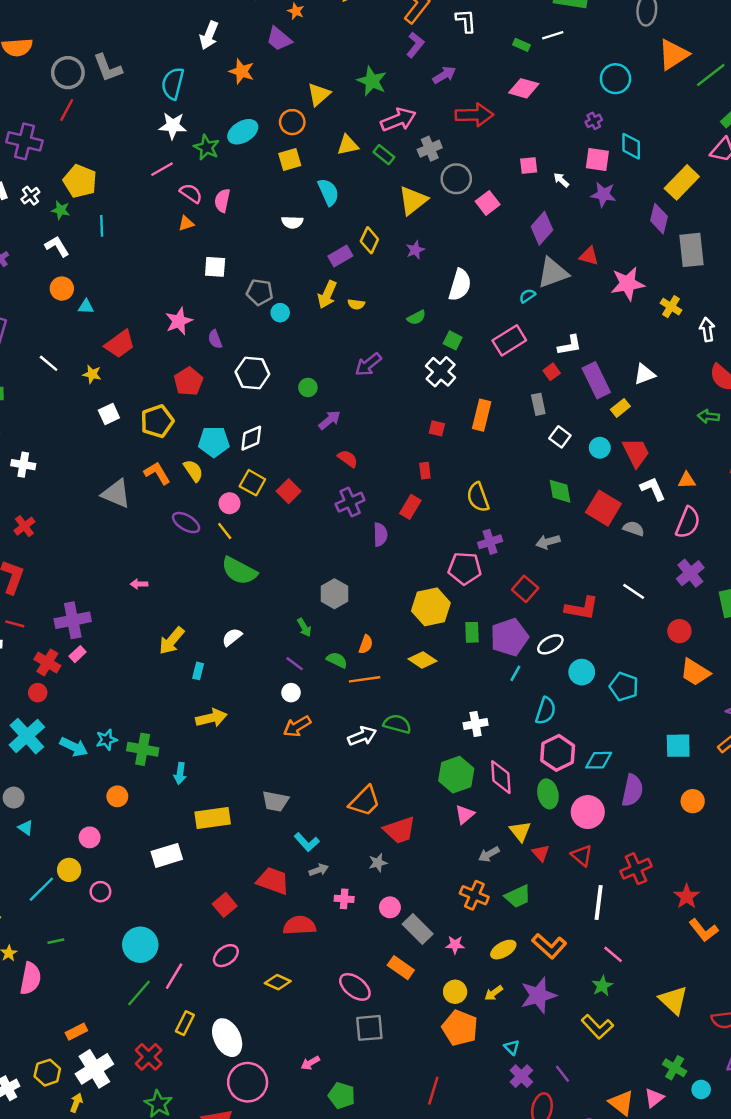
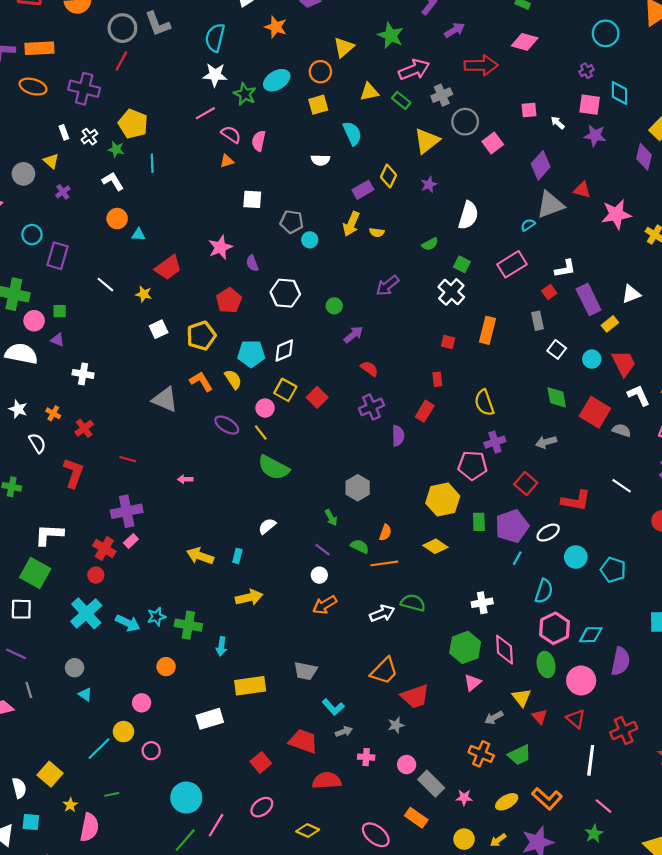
red line: (15, 624) -> (128, 459), moved
yellow arrow: (172, 641) -> (200, 556), moved, turned 70

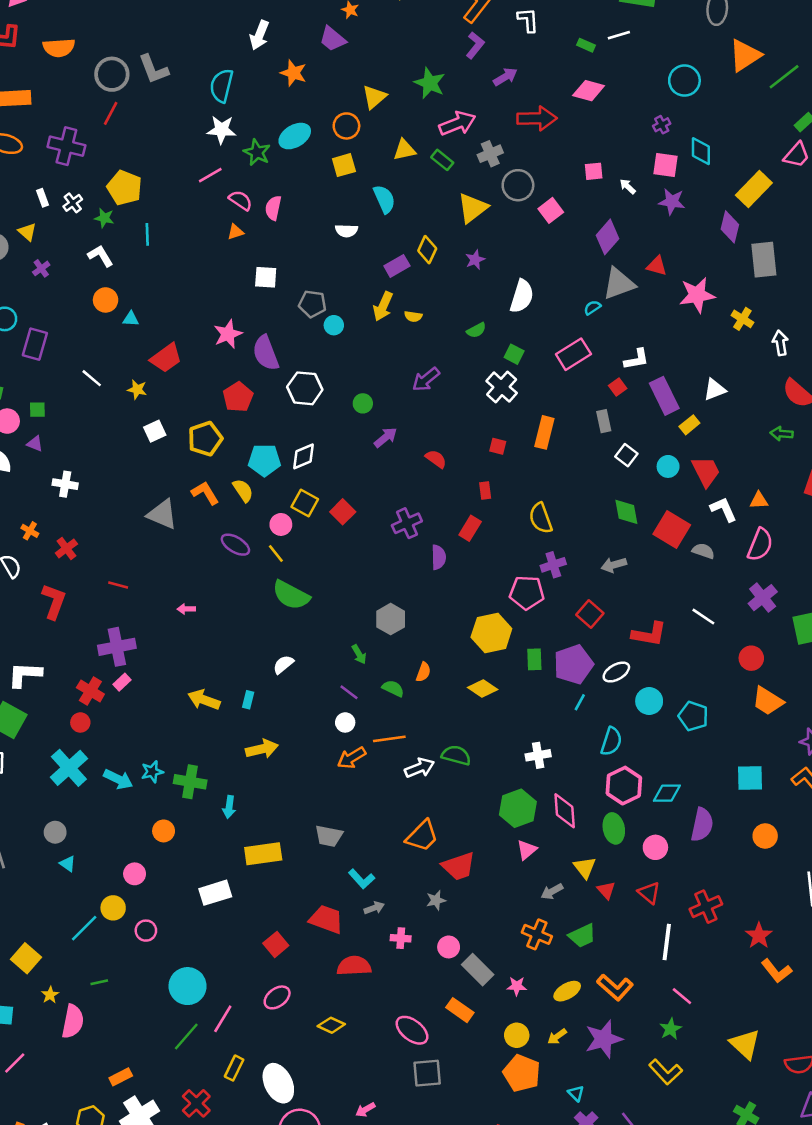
purple semicircle: (252, 263) -> (266, 353), size x1.8
red semicircle: (369, 369) -> (436, 459), moved
orange line: (384, 563) -> (389, 739), moved
pink circle: (581, 680) -> (655, 847), size x0.7

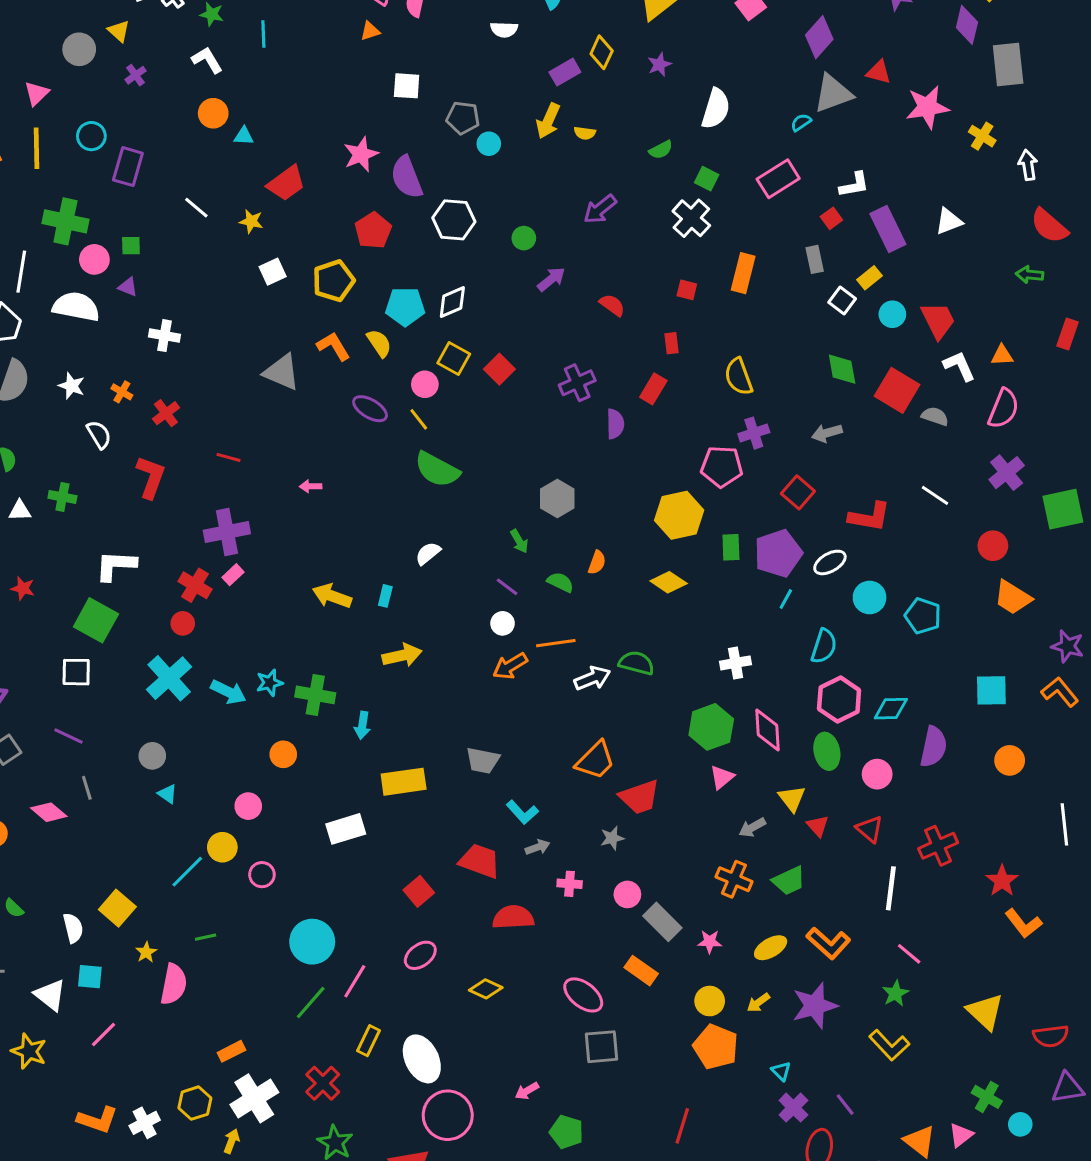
yellow rectangle: (689, 425) -> (870, 278), moved

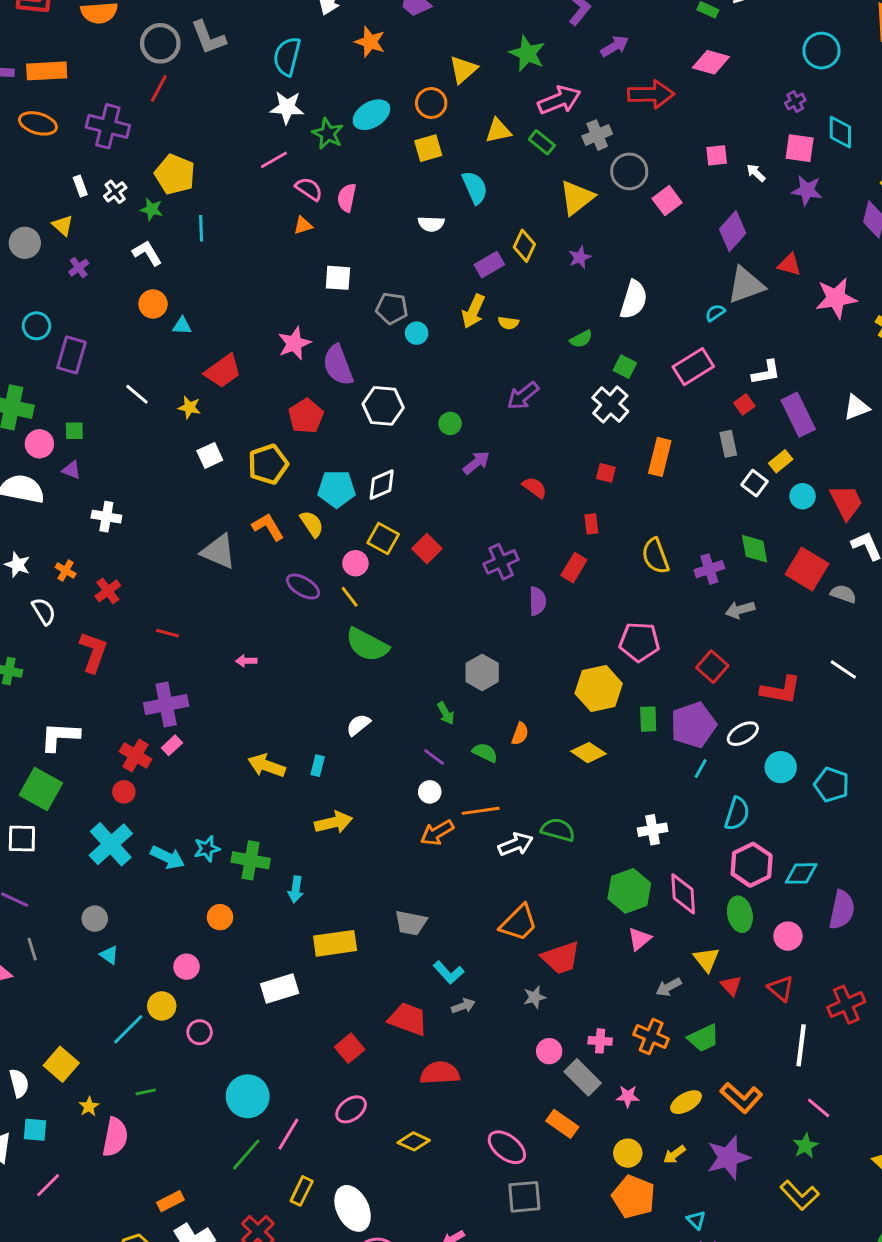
purple cross: (754, 433) -> (709, 569), moved
pink cross: (570, 884) -> (600, 1041), moved

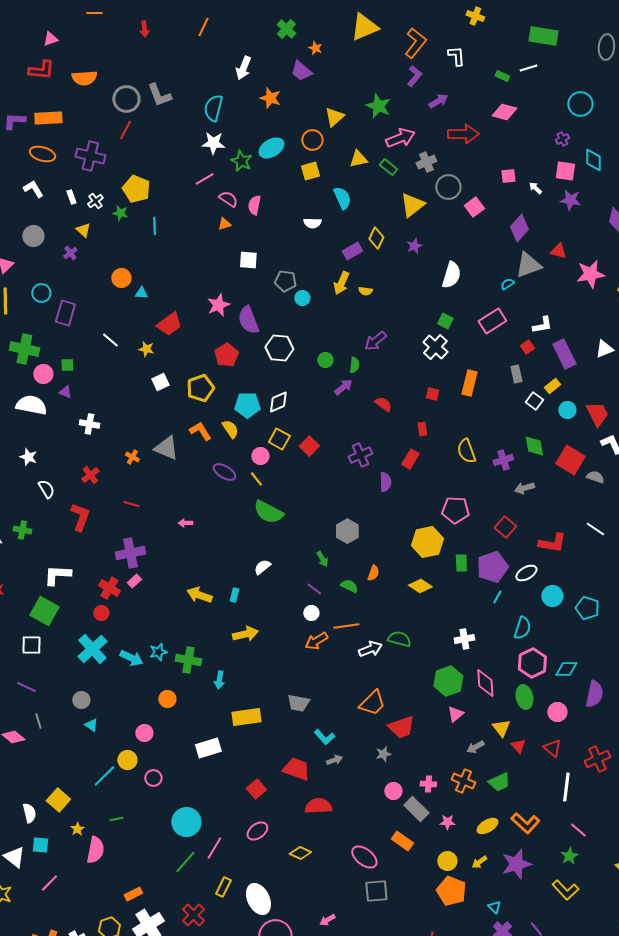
yellow triangle: (63, 225) -> (83, 230), moved
white L-shape: (147, 253) -> (33, 189), moved
green semicircle: (581, 339) -> (354, 365), moved, turned -56
orange cross: (66, 571) -> (132, 457), moved

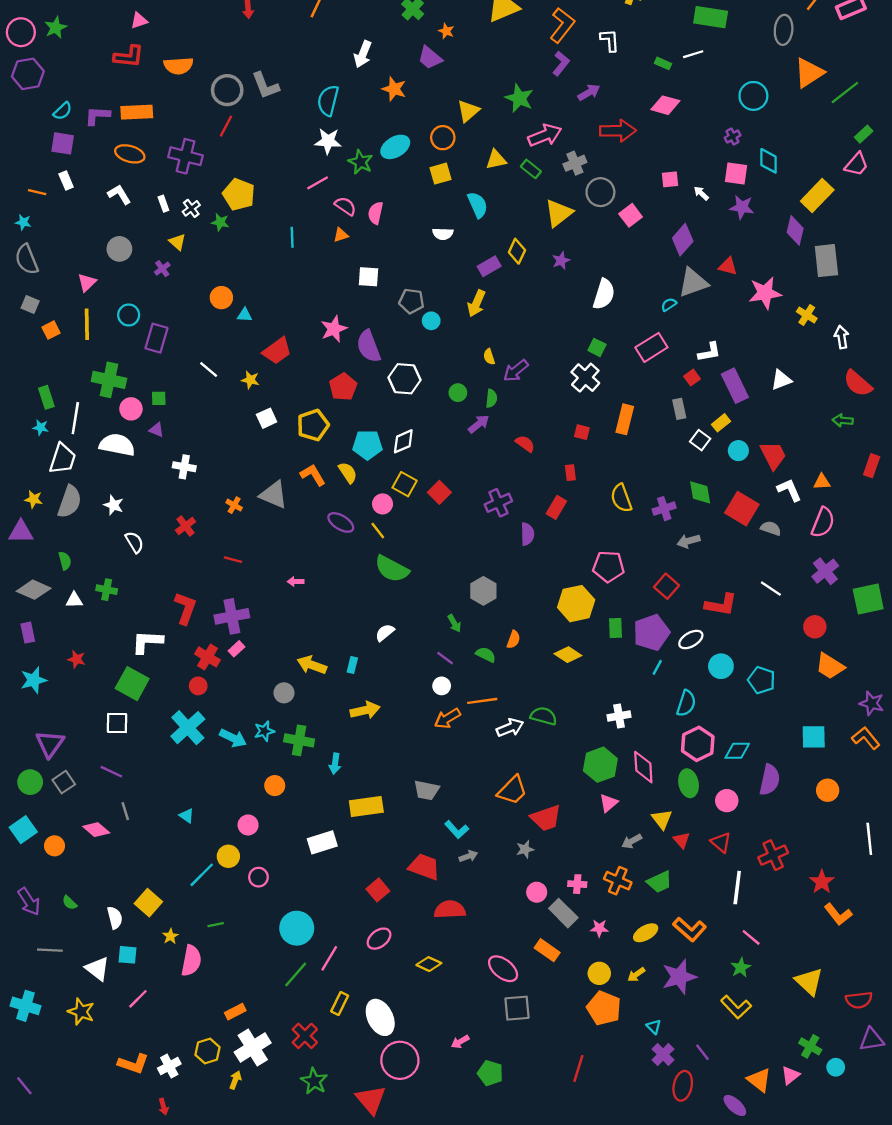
cyan line: (154, 226) -> (292, 237), moved
yellow semicircle: (365, 291) -> (489, 357), moved, turned 64
red L-shape: (80, 517) -> (185, 608), moved
gray circle: (81, 700) -> (284, 693), moved

